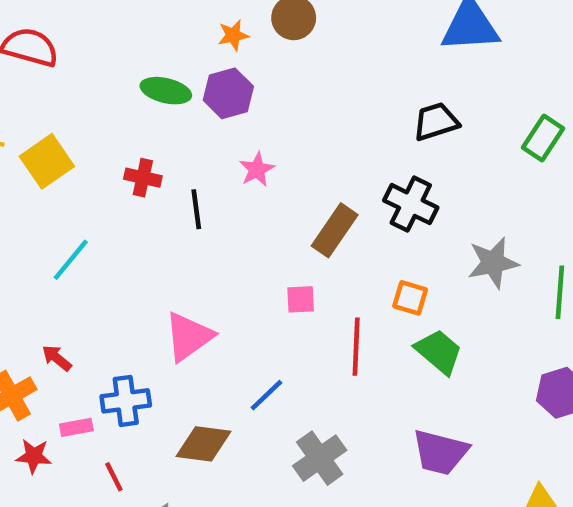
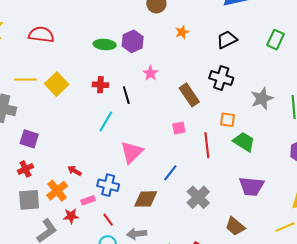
orange star: (233, 35) -> (182, 32), moved
brown rectangle: (335, 230) -> (189, 95), turned -60
cyan line: (71, 260) -> (106, 121), moved
blue cross: (126, 401) -> (108, 185), turned 30

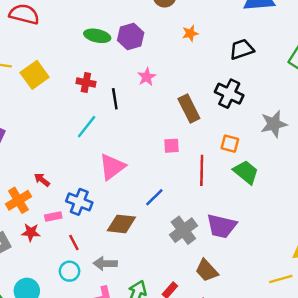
purple trapezoid: (252, 186) -> (222, 226), moved
brown trapezoid: (235, 226) -> (207, 270), moved

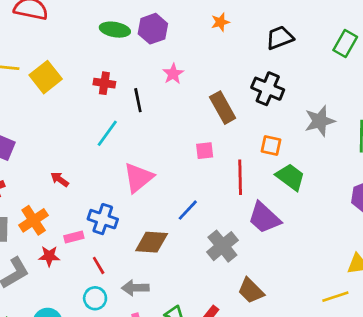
red arrow: (42, 180) -> (60, 179), moved
purple trapezoid: (222, 226) -> (264, 218), moved, turned 32

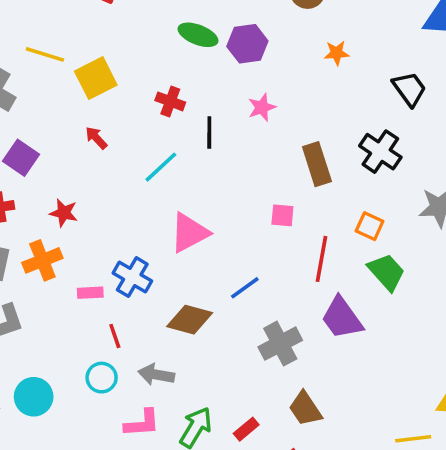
black trapezoid: (280, 38) -> (409, 89), turned 64
red arrow: (60, 179) -> (96, 138), moved
red star: (49, 256) -> (64, 213), moved

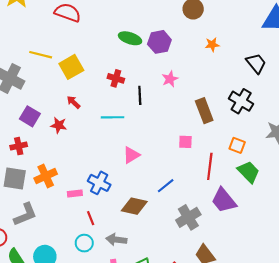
cyan line: (161, 167) -> (112, 117), turned 45
red star: (64, 213) -> (59, 125), moved
pink triangle: (189, 233) -> (131, 155), size x0.7

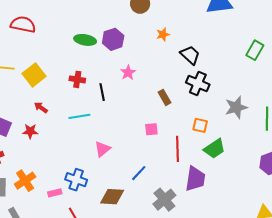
black trapezoid: (256, 63) -> (190, 55), moved
brown rectangle: (204, 111) -> (165, 97), size x0.7
green trapezoid: (249, 172) -> (215, 149), turned 110
purple trapezoid: (224, 200) -> (195, 179), turned -124

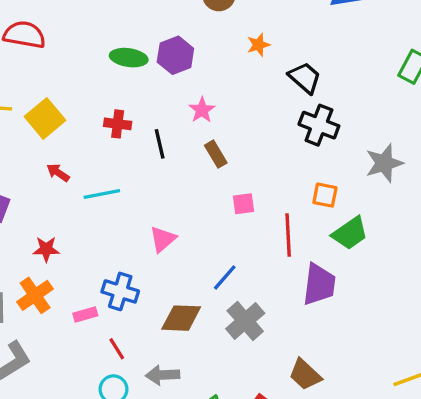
brown rectangle: (165, 97) -> (216, 154), moved
cyan line: (79, 116) -> (102, 194), moved
red star: (30, 131) -> (46, 249), moved
gray cross: (164, 200) -> (245, 321), moved

